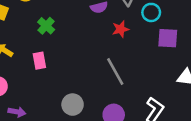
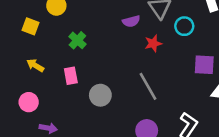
purple square: (168, 38) -> (204, 65), moved
gray circle: (73, 105) -> (100, 95), moved

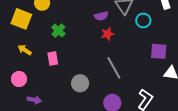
yellow square: (30, 26) -> (21, 19), size x1.5
red star: (153, 43) -> (107, 34), moved
gray circle: (100, 95) -> (80, 83), moved

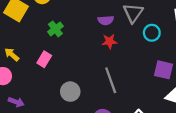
yellow arrow: (25, 50) -> (12, 55), moved
pink rectangle: (53, 59) -> (44, 59), turned 32

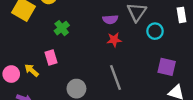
yellow arrow: (12, 55) -> (32, 70), moved
pink rectangle: (44, 59) -> (51, 57), turned -48

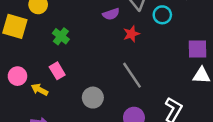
red star: (114, 40) -> (131, 34), moved
purple square: (167, 67) -> (198, 49), moved
pink circle: (11, 74) -> (17, 76), moved

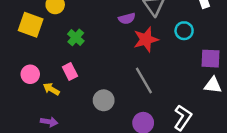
cyan circle: (162, 15) -> (184, 31), moved
red star: (131, 34) -> (146, 39), size x1.5

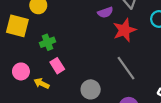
green cross: (76, 37) -> (47, 42), moved, turned 32

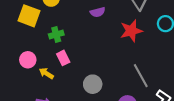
purple semicircle: (105, 12) -> (98, 12), moved
gray line: (126, 68) -> (141, 76), moved

